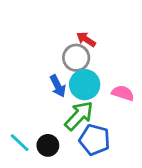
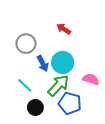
gray circle: (76, 58) -> (26, 44), moved
pink semicircle: (123, 93) -> (91, 79), moved
cyan line: (20, 143) -> (25, 85), moved

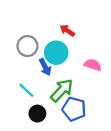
cyan circle: (63, 62) -> (56, 53), moved
pink semicircle: (91, 79) -> (93, 65), moved

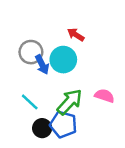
pink semicircle: (93, 65) -> (104, 96), moved
blue arrow: (45, 67) -> (42, 65), moved
blue pentagon: (74, 109) -> (63, 124), moved

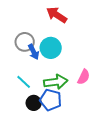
red arrow: (76, 35) -> (57, 15), moved, size x1.5
pink semicircle: (104, 96) -> (84, 77), turned 98
green arrow: (70, 102) -> (56, 82), turned 40

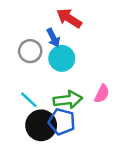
blue arrow: (34, 52) -> (53, 38), moved
black circle: (34, 103) -> (41, 125), size x1.6

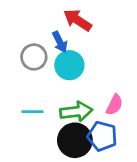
cyan line: (29, 100) -> (33, 112), turned -42
blue pentagon: (62, 122) -> (102, 136), moved
black circle: (41, 125) -> (75, 140), moved

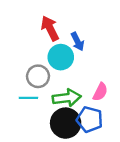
red arrow: (78, 20) -> (50, 28), moved, turned 30
blue arrow: (60, 42) -> (78, 42), moved
gray circle: (34, 57) -> (38, 76), moved

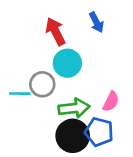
blue arrow: (78, 42) -> (96, 22), moved
cyan line: (28, 98) -> (20, 94), moved

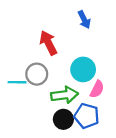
red arrow: (55, 31) -> (48, 43), moved
cyan circle: (67, 63) -> (83, 69), moved
black circle: (73, 136) -> (63, 119), size x0.7

